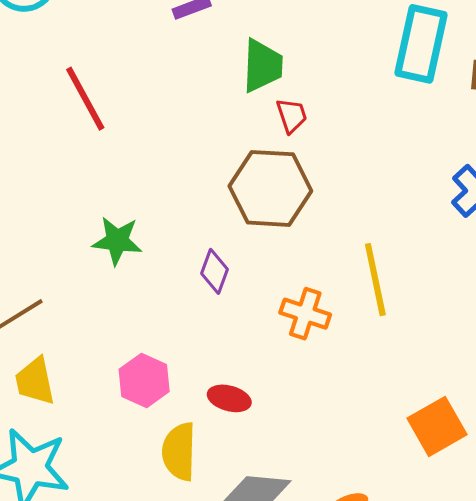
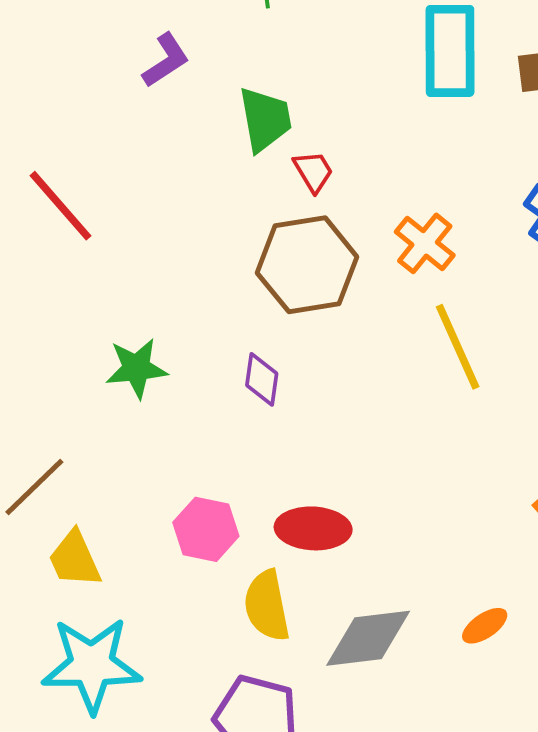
orange cross: (305, 314) -> (425, 243), moved, turned 33
red ellipse: (229, 398) -> (313, 528), size x1.4

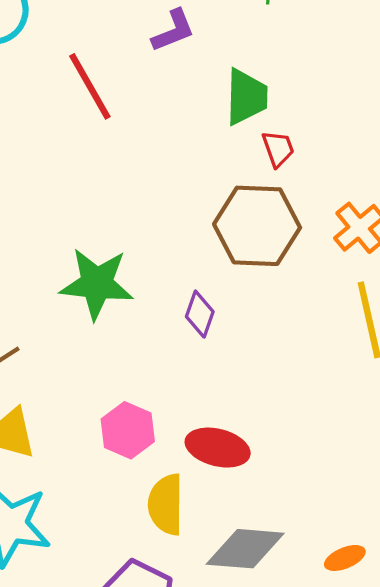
red line: (60, 206) -> (90, 86), moved
green star: (136, 368) -> (97, 284), size x1.4

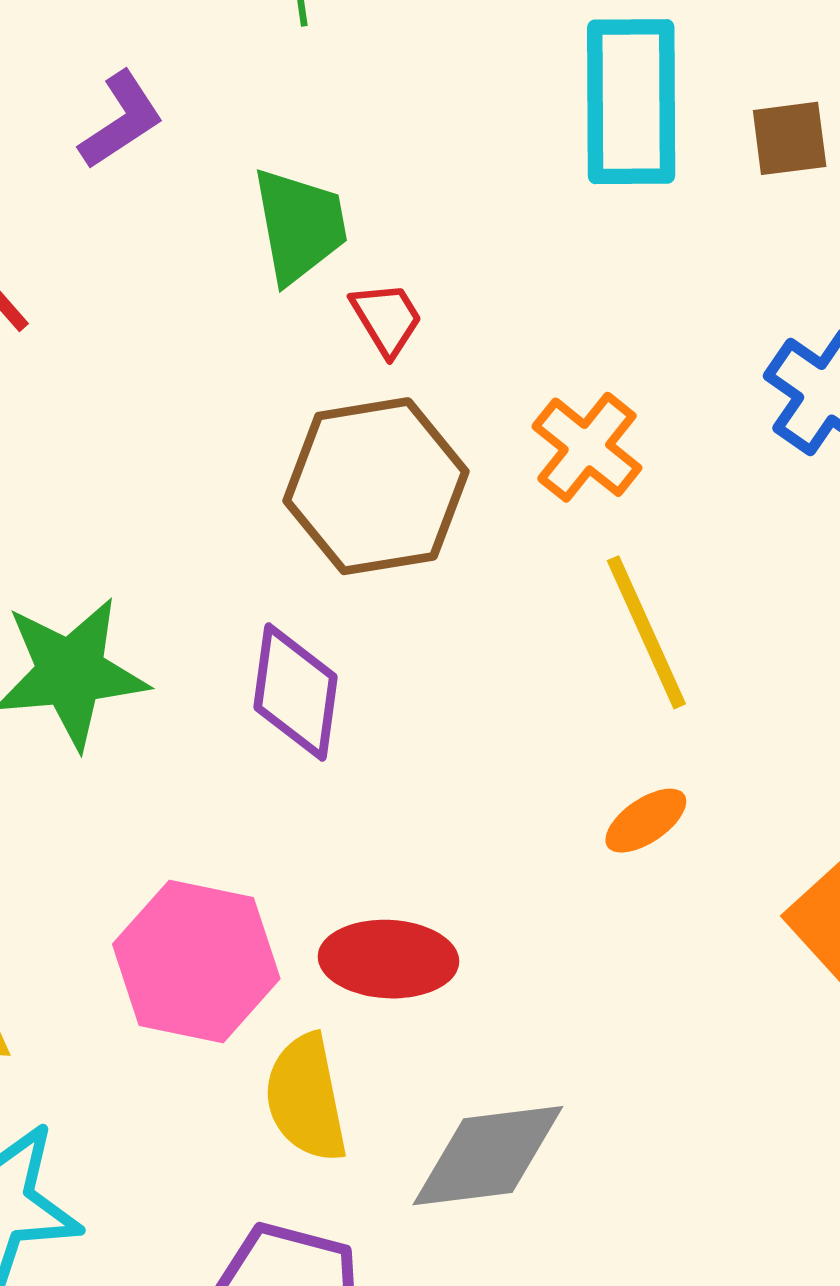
purple diamond: (200, 314) -> (295, 692), size x1.4
pink hexagon: (128, 430) -> (196, 961), size x1.4
orange ellipse: (345, 558) -> (646, 821), moved

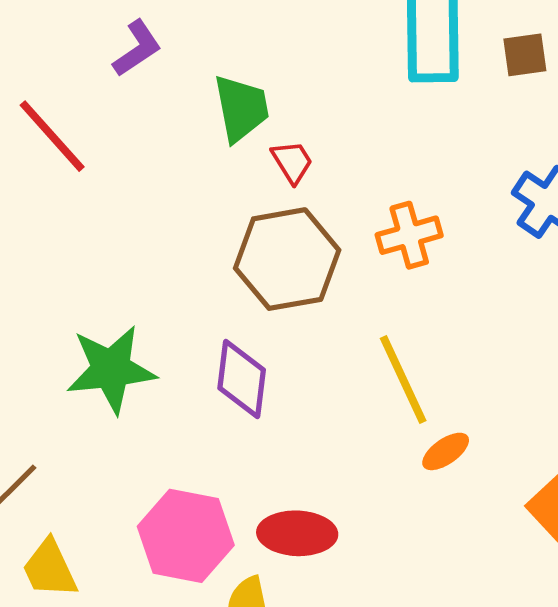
orange cross: (587, 447) -> (409, 235), turned 36
yellow line: (646, 632) -> (403, 379), moved

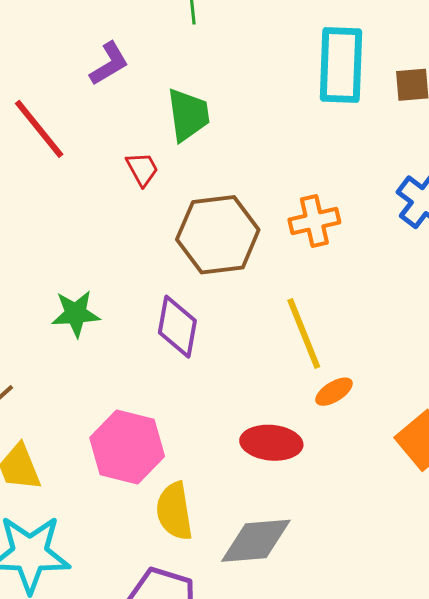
red trapezoid: (292, 162) -> (142, 169), moved
green star: (111, 369) -> (76, 314), size x0.7
red ellipse: (297, 533) -> (271, 443), moved

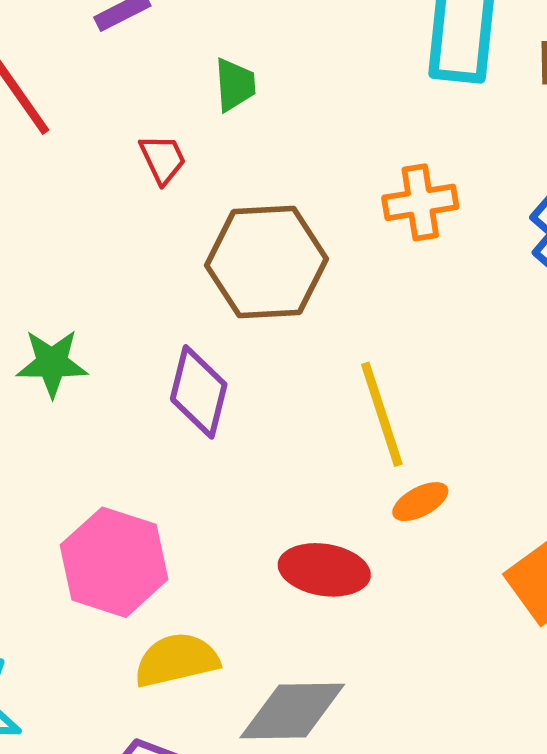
green trapezoid: (188, 115) -> (235, 85), size x0.7
orange cross: (314, 221) -> (420, 202), moved
yellow semicircle: (174, 511) -> (177, 660), turned 82

